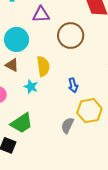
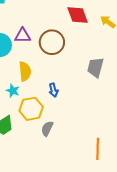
purple triangle: (41, 15) -> (23, 36), moved
yellow hexagon: (89, 111) -> (31, 109), moved

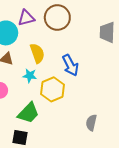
blue arrow: (53, 90) -> (70, 65), size x1.5
gray semicircle: (47, 129) -> (91, 123), moved

